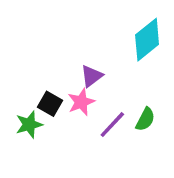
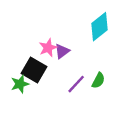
pink star: (81, 102) -> (48, 48), moved
black square: (50, 104) -> (34, 70), size x1.5

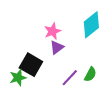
pink star: (48, 48) -> (53, 31), moved

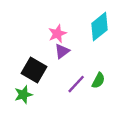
green star: (18, 78) -> (23, 95), moved

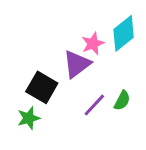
pink star: (57, 34) -> (93, 44), moved
purple triangle: (62, 51) -> (77, 64), size x1.5

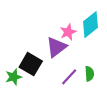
green semicircle: (122, 101) -> (89, 74), turned -32
green star: (29, 118) -> (14, 77), moved

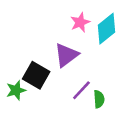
pink star: (68, 32) -> (80, 22), moved
green semicircle: (89, 74) -> (99, 99), moved

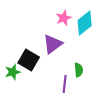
purple line: (81, 90) -> (65, 84), moved, turned -36
green semicircle: (99, 99) -> (79, 70), moved

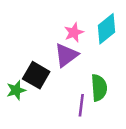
pink star: (64, 18) -> (74, 33), moved
green semicircle: (79, 70) -> (99, 88), size x1.5

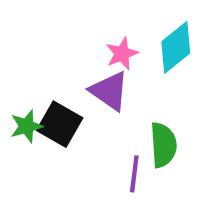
purple triangle: (66, 55) -> (109, 91), turned -48
green star: (16, 90) -> (27, 126), moved

